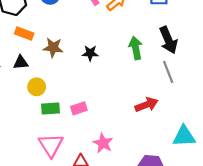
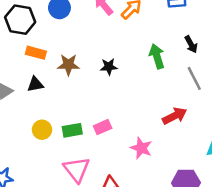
black arrow: (168, 40) -> (191, 44), size x0.6
yellow circle: (37, 87) -> (42, 130), moved
pink star: (103, 143) -> (141, 148), moved

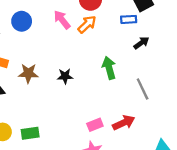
black arrow: (191, 44) -> (141, 43), moved, turned -98
pink rectangle: (103, 127) -> (95, 125), moved

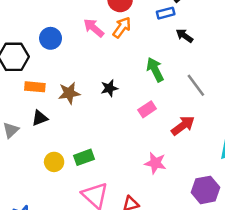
black arrow: (141, 43) -> (184, 36), turned -98
pink rectangle: (95, 125) -> (147, 109), moved

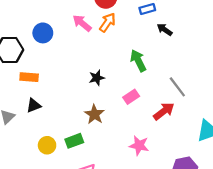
gray line: (196, 85) -> (177, 87), moved
brown star: (69, 93) -> (94, 114), moved, turned -30

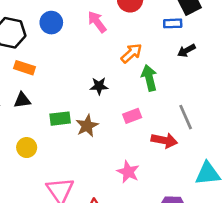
orange arrow: (108, 22) -> (131, 53), moved
black arrow: (165, 30) -> (186, 51), turned -77
red arrow: (164, 111) -> (164, 140), turned 35
green rectangle: (74, 141) -> (60, 119), moved

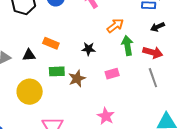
orange rectangle: (25, 68) -> (51, 43), moved
red arrow: (164, 140) -> (153, 52), moved
yellow circle: (27, 148) -> (30, 92), size x1.6

